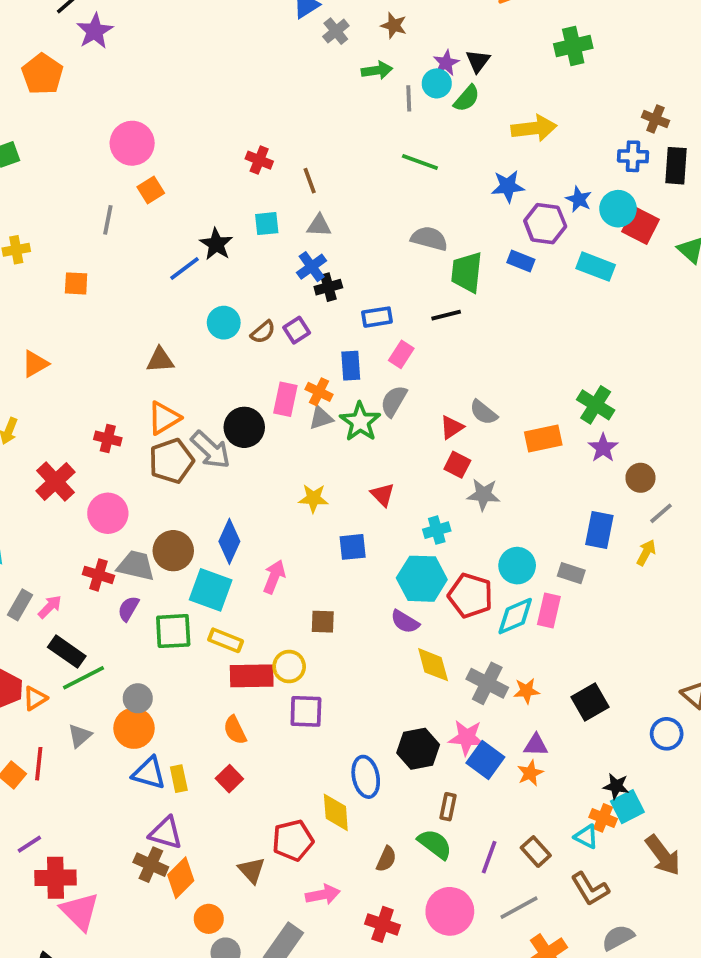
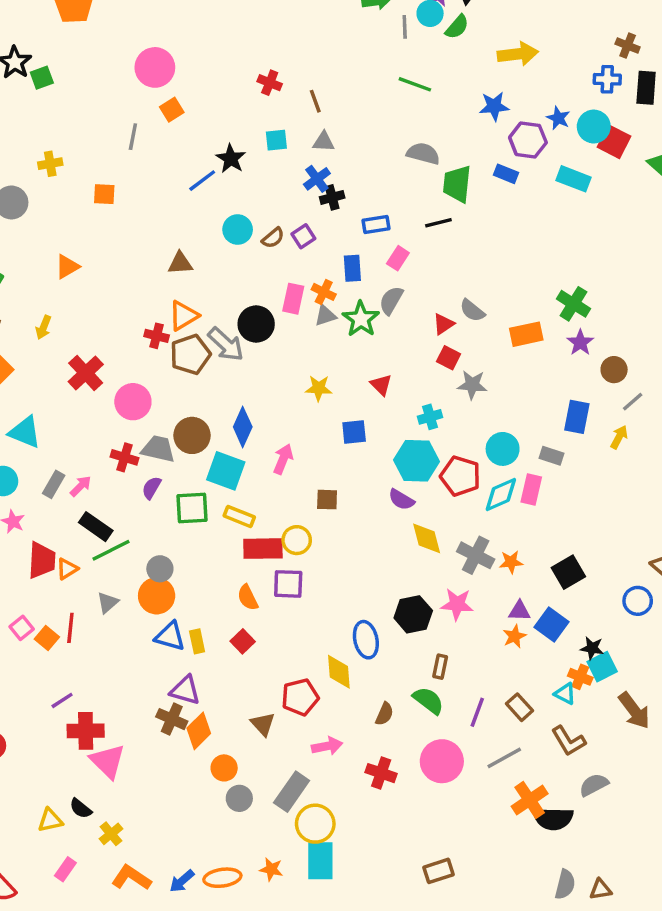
red cross: (108, 439) -> (157, 336), moved
purple square: (306, 711) -> (288, 584), moved
blue square: (485, 760) -> (552, 624), moved

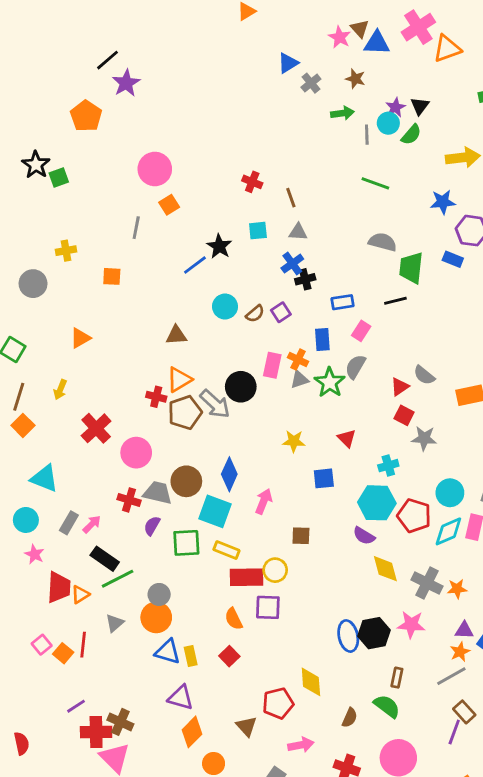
blue ellipse: (366, 640) -> (348, 636), moved
purple line: (477, 712) -> (454, 732), moved
brown cross: (172, 719) -> (120, 722), moved
gray line: (504, 758) -> (451, 676), moved

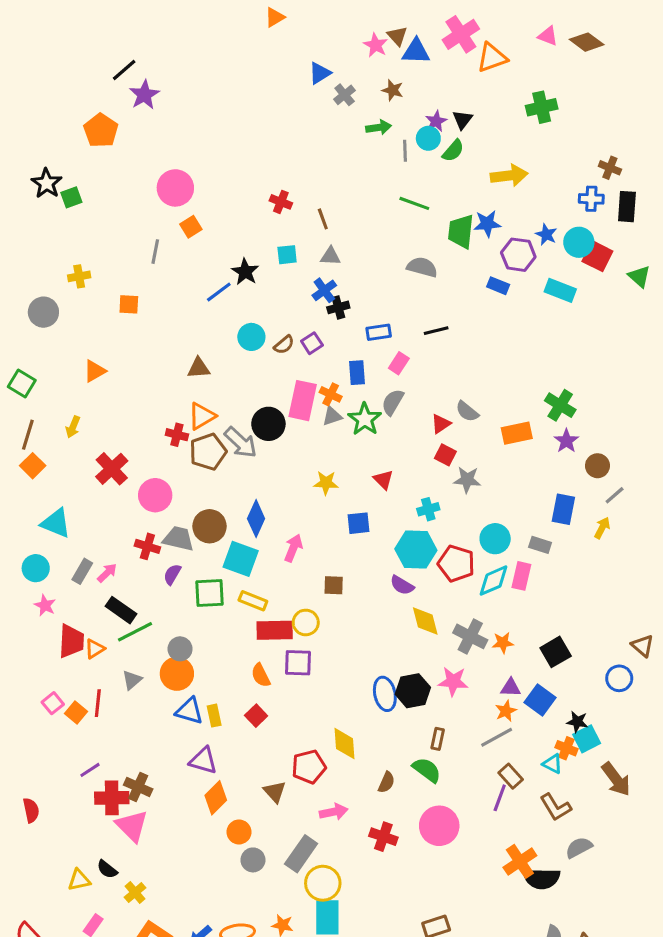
green trapezoid: (411, 268) -> (461, 231), moved
pink rectangle: (272, 365) -> (303, 401), size x1.4

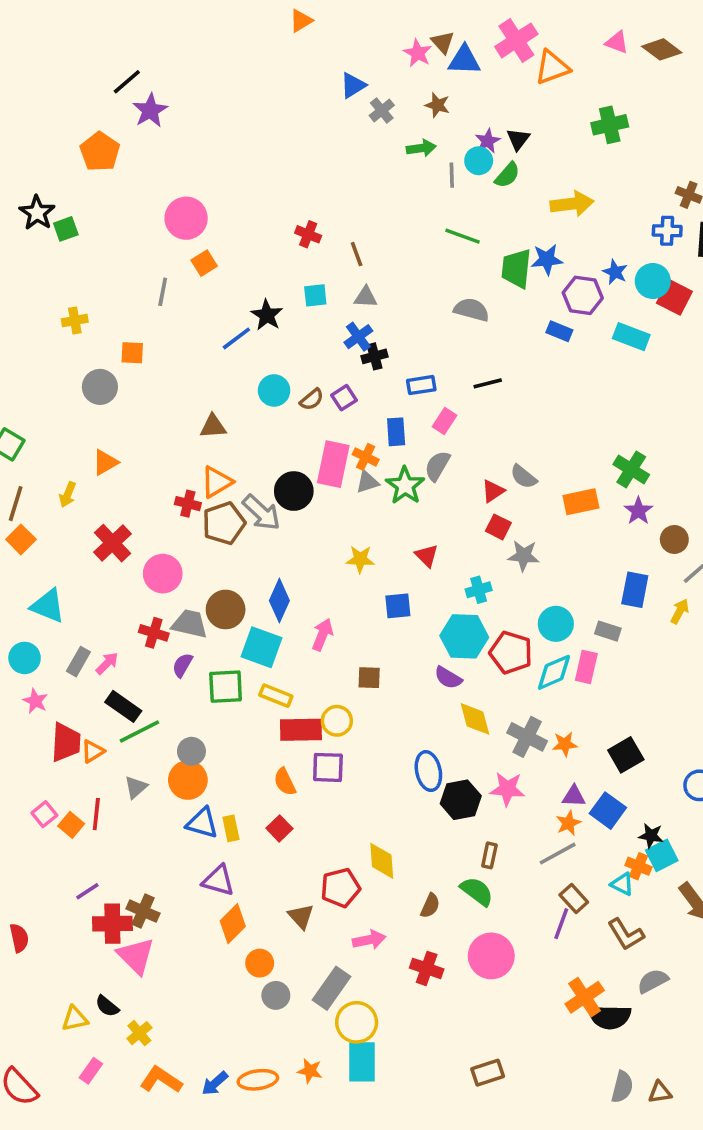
gray circle: (43, 312) -> (100, 387), moved
orange triangle: (95, 371) -> (105, 462), moved
blue ellipse: (385, 694) -> (428, 771), moved

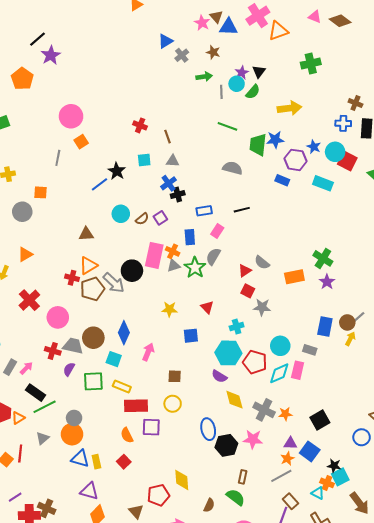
brown circle: (674, 539) -> (347, 322), moved
cyan square: (261, 647) -> (114, 359), size x0.7
yellow circle: (337, 721) -> (173, 404), moved

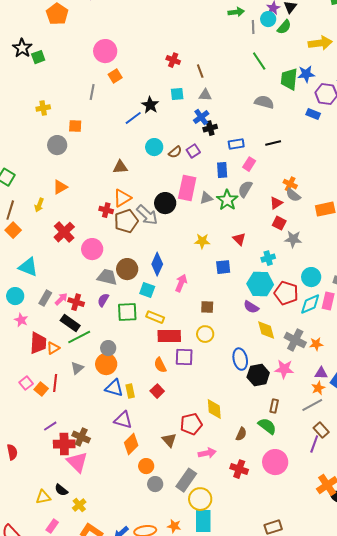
green line: (227, 126) -> (259, 61), turned 36
orange cross: (173, 251) -> (290, 184), moved
red cross: (53, 351) -> (76, 302), moved

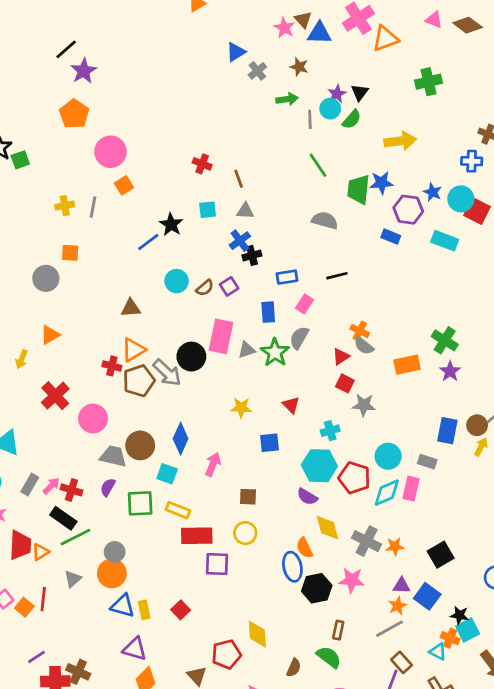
orange pentagon: (57, 14) -> (74, 114), moved
yellow cross: (43, 108) -> (65, 206), moved
orange semicircle: (160, 365) -> (305, 548), moved

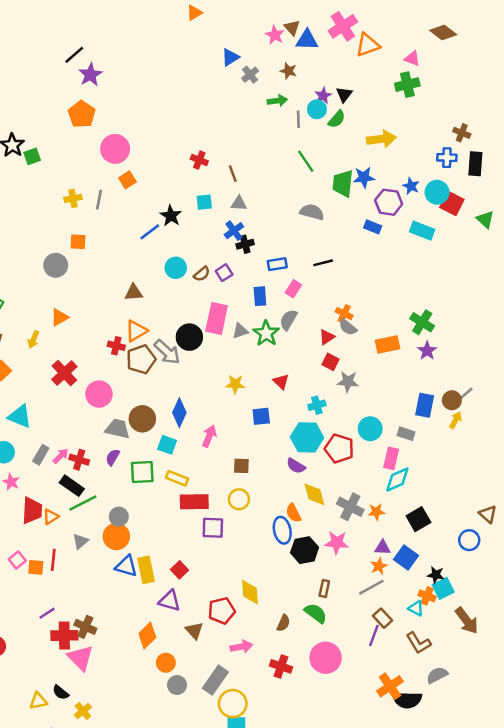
pink triangle: (434, 20) -> (412, 59), moved
cyan diamond: (387, 493) -> (397, 479), moved
orange square: (24, 607) -> (36, 567), turned -35
yellow rectangle: (144, 610) -> (146, 570), size x1.5
purple triangle: (135, 649) -> (170, 601), moved

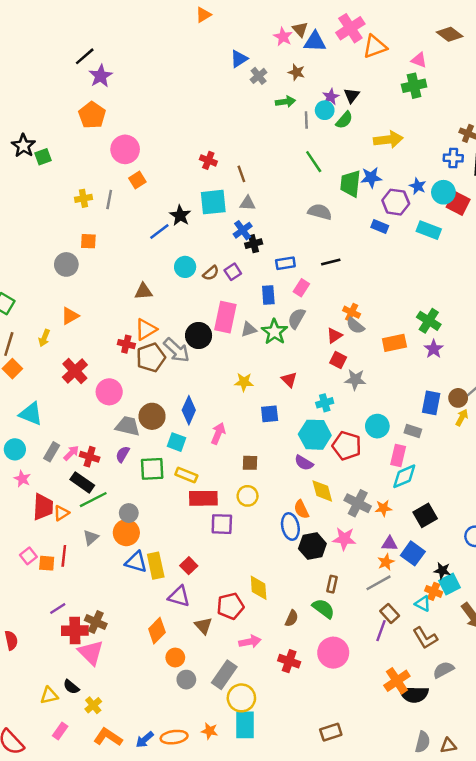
cyan square: (204, 202) -> (213, 202), size x1.6

